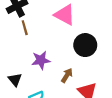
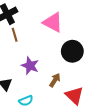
purple star: (41, 60) -> (30, 66), turned 30

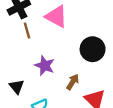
pink triangle: (53, 22) -> (56, 16), moved

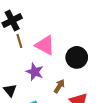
pink triangle: (56, 16) -> (45, 45), moved

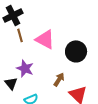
purple star: (35, 72) -> (25, 68), moved

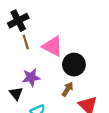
black circle: (76, 51) -> (74, 65), moved
purple star: (25, 68) -> (31, 77), turned -30

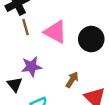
black circle: (74, 65) -> (91, 39), moved

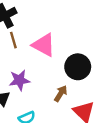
black circle: (91, 39) -> (78, 67), moved

